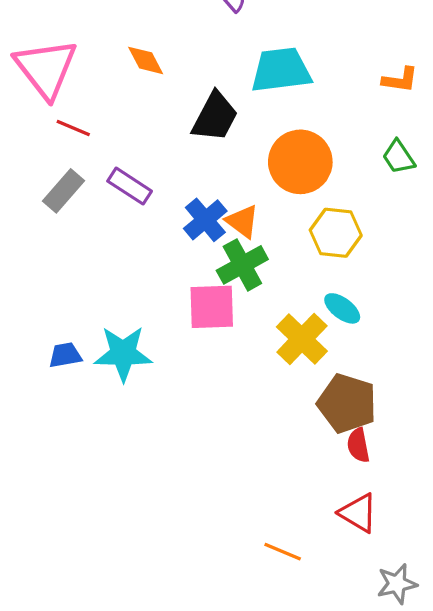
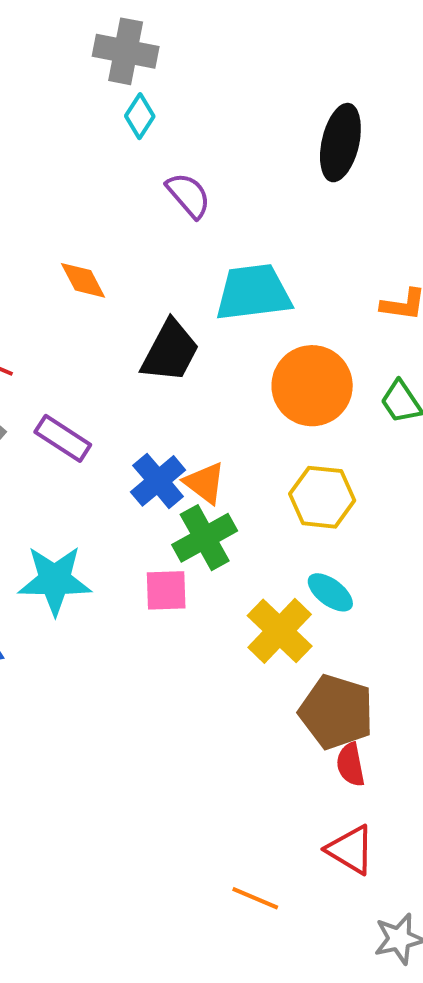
orange circle: (300, 162) -> (312, 386), moved
pink square: (212, 307) -> (166, 590), size x0.7
cyan star: (123, 354) -> (55, 580), moved

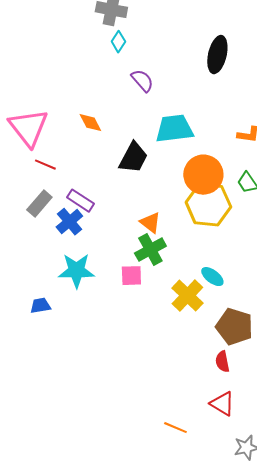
blue cross: (158, 481) -> (69, 222), moved
yellow hexagon: (322, 497) -> (208, 205), moved, size x1.4
brown pentagon: (336, 712) -> (234, 327), moved

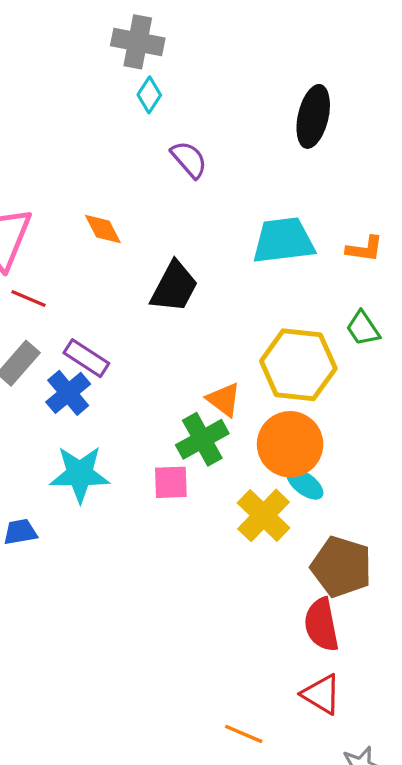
cyan trapezoid: (174, 129) -> (283, 241), moved
orange circle: (203, 175) -> (290, 444), moved
orange triangle: (150, 223) -> (224, 400), moved
red semicircle: (222, 362) -> (321, 625), size x1.5

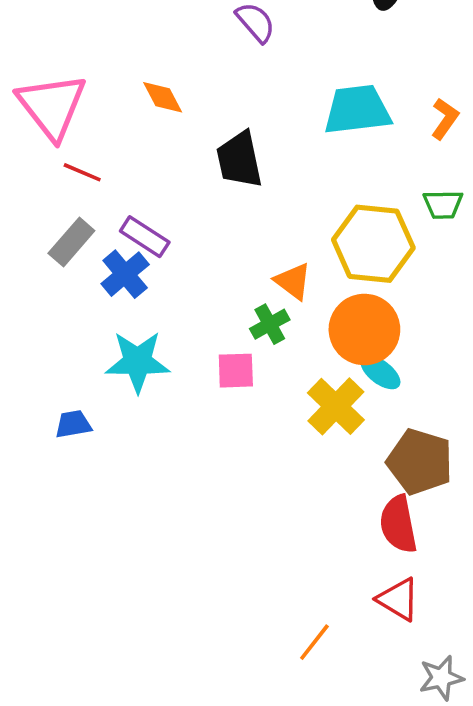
orange L-shape: (365, 249) -> (445, 119), turned -63
black trapezoid: (174, 287) -> (239, 160), turned 140
green trapezoid: (363, 328) -> (443, 204), turned -57
green cross: (202, 439) -> (270, 324), size x0.7
orange line: (244, 734) -> (314, 642), turned -75

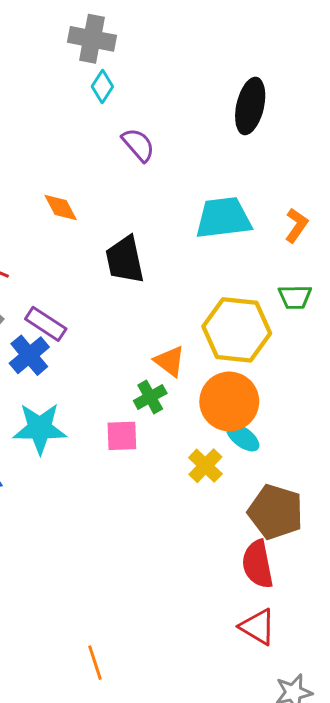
yellow cross: (336, 406) -> (205, 466), size x0.7
orange line: (314, 642) -> (95, 663), moved, turned -56

